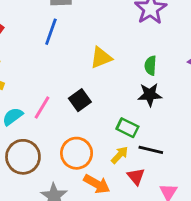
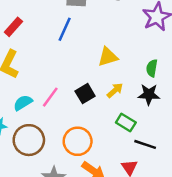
yellow arrow: (120, 155) -> (115, 90), moved

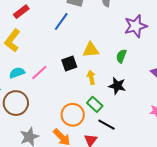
green semicircle: (152, 68) -> (121, 56), moved
yellow arrow: (115, 90) -> (91, 77), turned -72
black square: (85, 94) -> (69, 63), moved
orange circle: (78, 141) -> (73, 115), moved

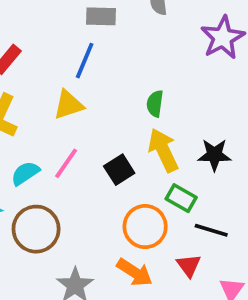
yellow triangle: (91, 50) -> (68, 105), moved
green semicircle: (121, 56) -> (155, 104), moved
black square: (69, 63) -> (119, 170), moved
yellow arrow: (91, 77) -> (163, 150), size x1.6

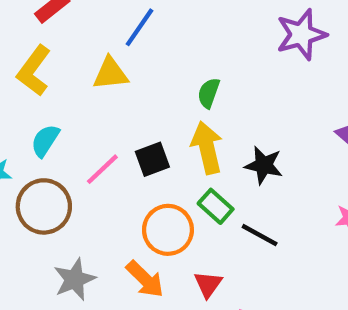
pink line: (66, 163) -> (102, 169), moved
cyan semicircle: (25, 173) -> (45, 141), turned -36
black line: (211, 230) -> (260, 235), moved

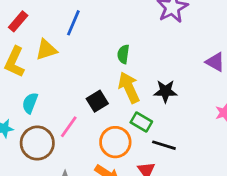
yellow triangle: (110, 74) -> (46, 50), moved
pink line: (102, 169) -> (69, 127), moved
black line: (260, 235) -> (164, 145), moved

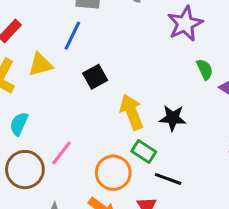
green semicircle: (123, 54) -> (205, 69), moved, turned 144
black square: (97, 101) -> (95, 77), moved

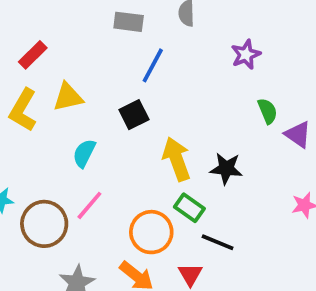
purple star: (185, 24) -> (246, 54), size x0.7
blue line: (72, 36) -> (153, 65), moved
cyan semicircle: (19, 124) -> (84, 153), moved

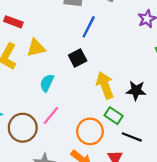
red rectangle: (33, 55) -> (13, 22), turned 66

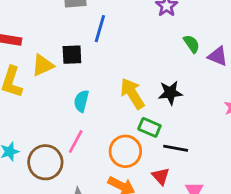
black square: (78, 58) -> (72, 55), moved, turned 36
cyan semicircle: (47, 83) -> (81, 101), moved

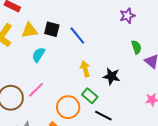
blue line: (100, 29) -> (77, 36), moved, turned -72
yellow arrow: (132, 94) -> (85, 69), size x0.7
cyan semicircle: (81, 101) -> (38, 55), moved

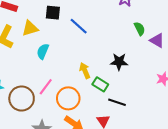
black square: (52, 29) -> (53, 13), moved
yellow arrow: (85, 69) -> (85, 71), moved
orange circle: (68, 107) -> (68, 98), moved

